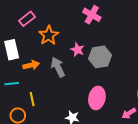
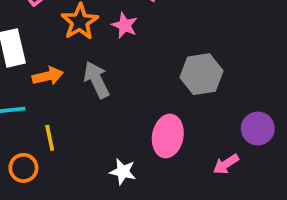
pink star: (77, 50) -> (125, 25), moved
gray hexagon: (100, 57) -> (202, 74), moved

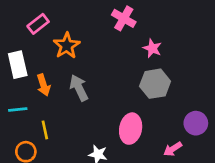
pink star: (125, 25) -> (152, 48), moved
orange arrow: (48, 76) -> (44, 85), turned 85

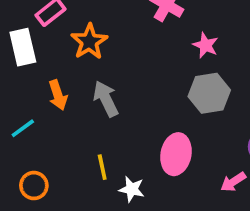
white rectangle: (18, 65) -> (23, 47), moved
cyan line: (18, 110) -> (23, 128), turned -30
yellow line: (45, 130) -> (102, 167), moved

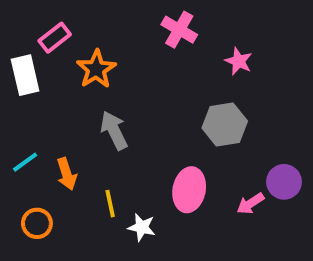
pink star: (206, 45) -> (239, 61), moved
orange arrow: (58, 95) -> (67, 174), moved
pink arrow: (233, 182) -> (250, 204), moved

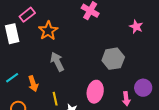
pink star: (239, 61) -> (136, 27), moved
pink arrow: (250, 204) -> (126, 99), turned -64

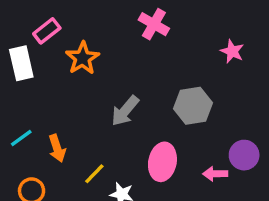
gray arrow: (57, 62) -> (125, 111), moved, turned -114
yellow line: (55, 99) -> (94, 174), turned 56
pink arrow: (126, 99) -> (215, 174), turned 96

